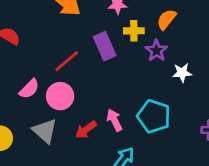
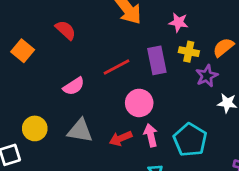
pink circle: (60, 96) -> (139, 103), moved
gray triangle: (45, 131) -> (80, 131), turned -44

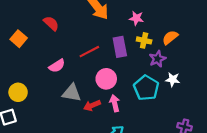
yellow circle: (35, 128) -> (18, 92), moved
gray triangle: (80, 131) -> (72, 93), moved
cyan pentagon: (190, 140) -> (146, 88), moved

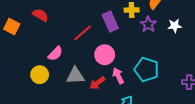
orange square: (19, 39) -> (12, 26), moved
white star: (173, 80) -> (175, 26), moved
cyan pentagon: (146, 88) -> (147, 70), moved
yellow circle: (18, 92) -> (40, 75), moved

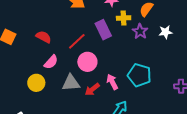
red semicircle: (40, 15) -> (44, 37), moved
pink circle: (105, 55) -> (87, 62), moved

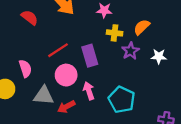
purple rectangle: (103, 30) -> (90, 56), moved
red semicircle: (44, 37) -> (30, 18), moved
pink semicircle: (51, 62) -> (25, 68), turned -70
pink arrow: (112, 82) -> (89, 91), moved

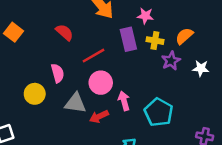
red semicircle: (30, 18) -> (64, 32), moved
purple rectangle: (90, 56) -> (128, 39), moved

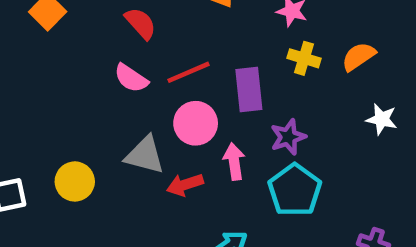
purple rectangle: (128, 39) -> (249, 90), moved
purple star: (171, 61) -> (288, 137), moved
pink semicircle: (58, 73) -> (131, 78), moved, turned 132
yellow circle: (35, 94) -> (75, 181), moved

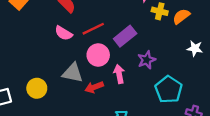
yellow cross: (304, 58) -> (160, 11), moved
purple rectangle: (249, 90) -> (125, 36), turned 60
cyan pentagon: (295, 190) -> (169, 89), moved

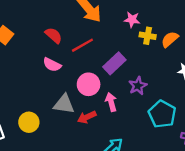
red line: (93, 29) -> (82, 45), moved

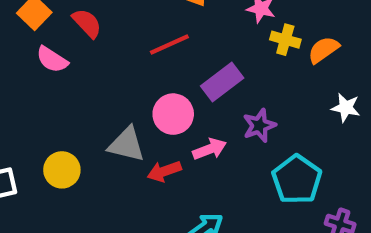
red semicircle: (54, 35) -> (87, 23), moved
pink semicircle: (52, 65) -> (52, 60), moved
pink arrow: (111, 102) -> (210, 149), turned 78

